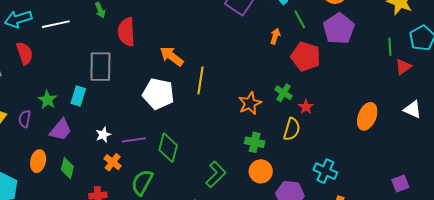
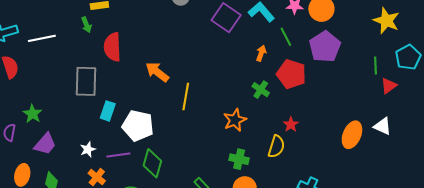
green cross: (284, 93) -> (261, 90), moved
white pentagon: (158, 94) -> (138, 126), moved
cyan rectangle: (78, 96) -> (108, 111), moved
white triangle: (413, 109) -> (383, 126), moved

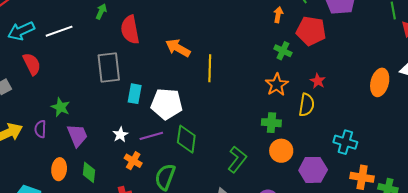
green arrow: (86, 25) -> (101, 11), turned -126
orange star: (235, 120) -> (277, 85), moved
purple trapezoid: (45, 144) -> (77, 135), turned -55

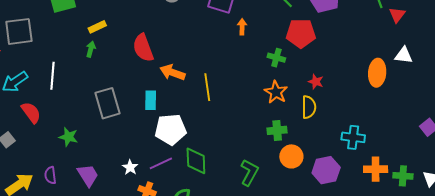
orange arrow: (278, 15) -> (242, 27), moved
red semicircle: (130, 30) -> (143, 48), moved
white line: (59, 31) -> (52, 76), turned -56
cyan rectangle: (135, 94) -> (151, 100), moved
green star: (61, 107) -> (68, 137), moved

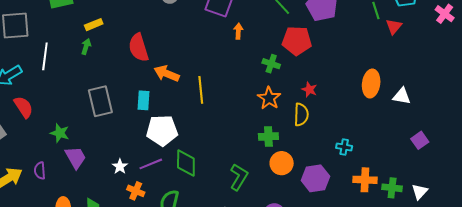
white triangle: (404, 55) -> (402, 96), moved
white line: (52, 76) -> (45, 56), moved
cyan cross: (353, 137) -> (344, 147), size x0.7
purple trapezoid: (88, 175) -> (76, 157), moved

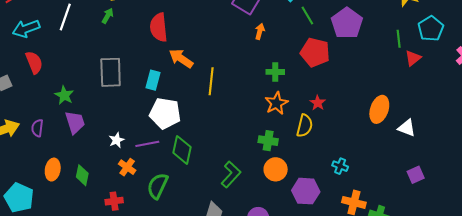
green cross: (271, 64) -> (275, 72), moved, turned -30

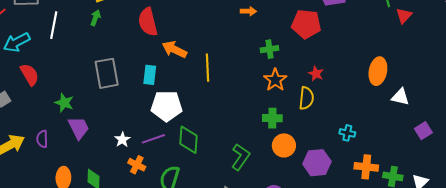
orange arrow: (260, 31) -> (248, 11), turned 84
white triangle: (407, 128) -> (400, 97), moved

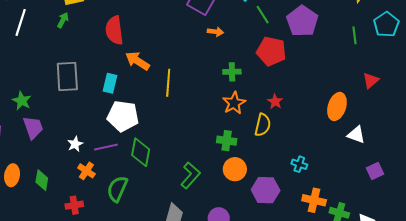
red triangle: (404, 16) -> (371, 81), moved

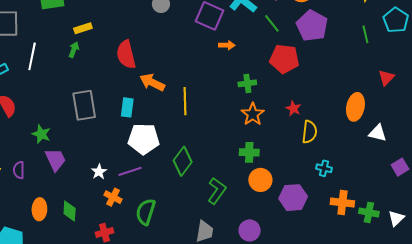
yellow semicircle: (263, 125) -> (309, 132), moved
green diamond: (141, 152) -> (183, 161), moved, turned 32

